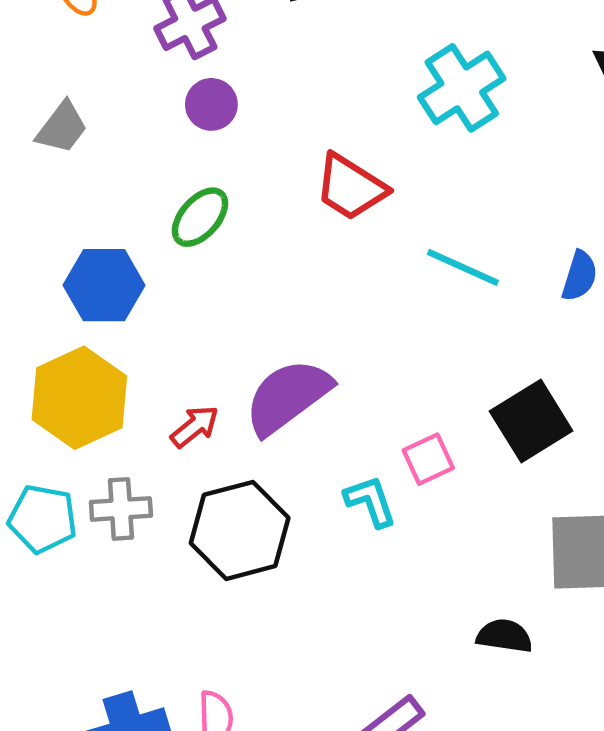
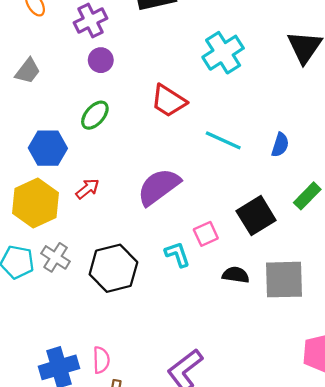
purple semicircle: (288, 397) -> (159, 187), moved
red arrow: (195, 426) -> (87, 189), moved
gray cross: (121, 509) -> (56, 257), turned 36
black semicircle: (504, 636) -> (236, 275), moved

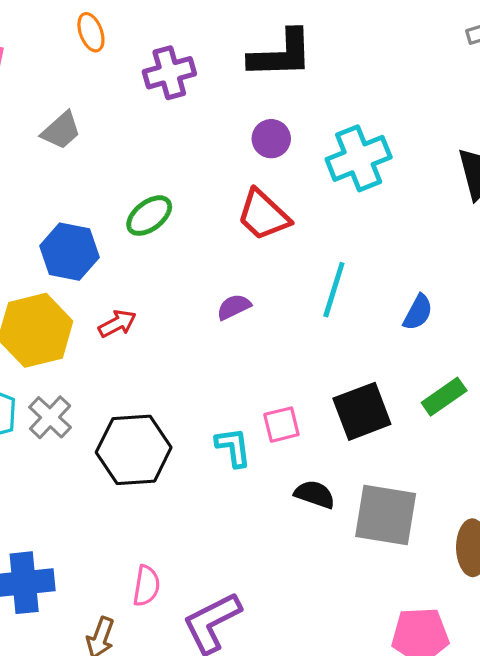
purple circle: (101, 60) -> (271, 139), moved
cyan line: (223, 140) -> (334, 290), turned 72
purple semicircle: (159, 187) -> (234, 307), moved, size x0.5
pink semicircle: (101, 360) -> (146, 586), moved

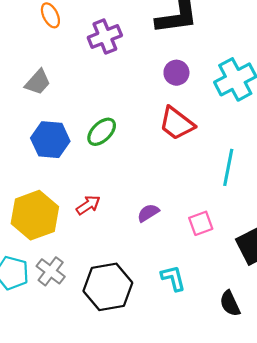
blue hexagon: (69, 252) -> (50, 140), moved
purple semicircle: (234, 307) -> (148, 213), moved
pink square: (281, 425) -> (201, 223), moved
black semicircle: (315, 494) -> (230, 303), turned -128

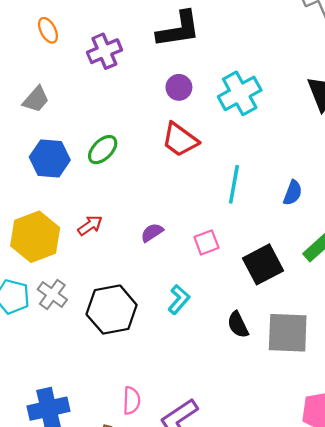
cyan L-shape: (173, 278) -> (179, 299), turned 56

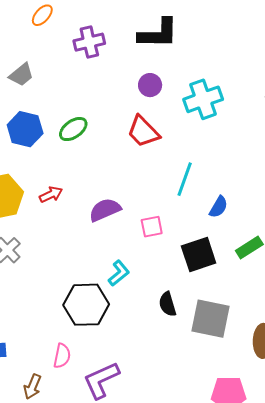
orange ellipse: (48, 30) -> (42, 15), turned 60
blue semicircle: (293, 193) -> (218, 207), moved
purple semicircle: (152, 233) -> (105, 210), size x1.5
black hexagon: (112, 310) -> (86, 305), moved

